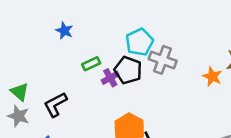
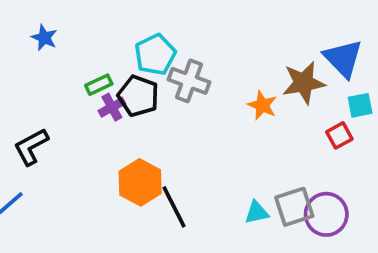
green rectangle: (91, 64) -> (99, 85), moved

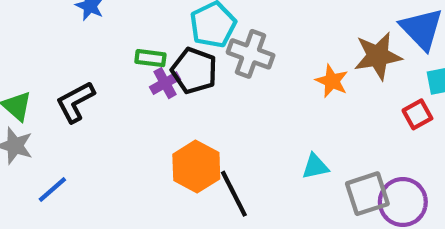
green rectangle: (99, 85) -> (150, 58), turned 32
black L-shape: (31, 147) -> (75, 102), moved
cyan triangle: (257, 212) -> (315, 167), moved

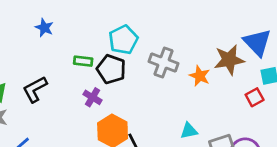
gray cross: (251, 54) -> (163, 62), moved
purple cross: (165, 83) -> (93, 97), moved, turned -30

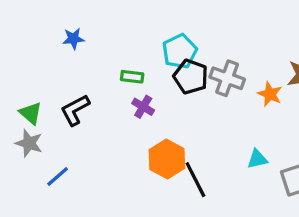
blue star: (44, 28) -> (73, 39), moved, turned -30
black pentagon: (111, 69) -> (191, 77), moved
purple cross: (93, 97) -> (143, 107), moved

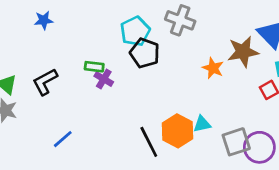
green rectangle: (132, 77) -> (94, 67), moved
gray cross: (227, 78) -> (180, 20), moved
orange hexagon: (167, 159) -> (177, 131), moved
blue line: (58, 176) -> (63, 139), moved

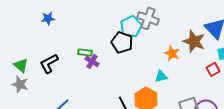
cyan pentagon: (135, 31) -> (131, 26), moved
brown star: (243, 52) -> (194, 41), turned 30
cyan triangle: (202, 124) -> (161, 76), moved

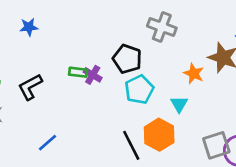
cyan pentagon: (131, 26) -> (139, 89), moved
purple cross: (92, 61) -> (93, 75), moved
cyan triangle: (161, 76) -> (179, 104), turned -48

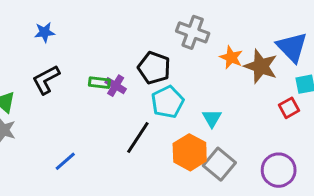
orange star: (194, 74) -> (231, 57), moved
black L-shape: (30, 87) -> (46, 80), moved
black line: (131, 145) -> (138, 137), moved, turned 60
gray square: (216, 145) -> (219, 164), moved, turned -32

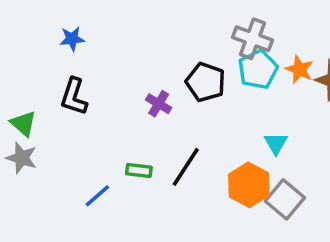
black L-shape: (46, 80) -> (74, 97), turned -44
green rectangle: (99, 83) -> (139, 170), moved
cyan pentagon: (167, 102) -> (258, 69), moved

